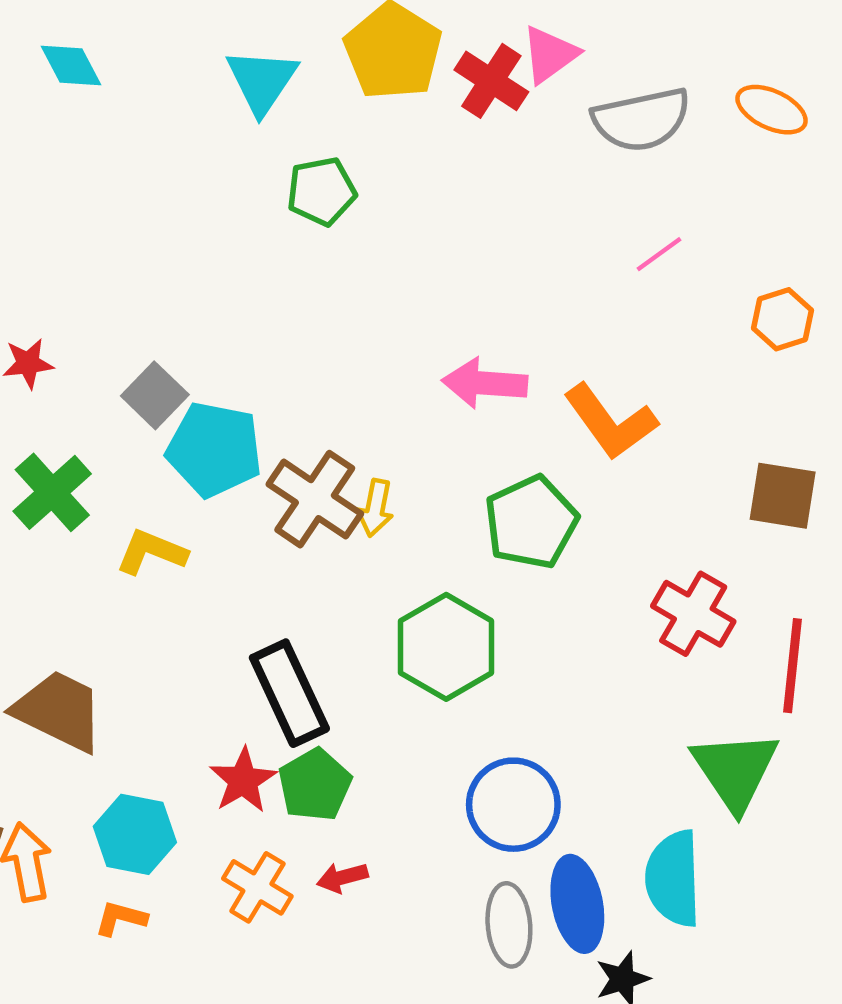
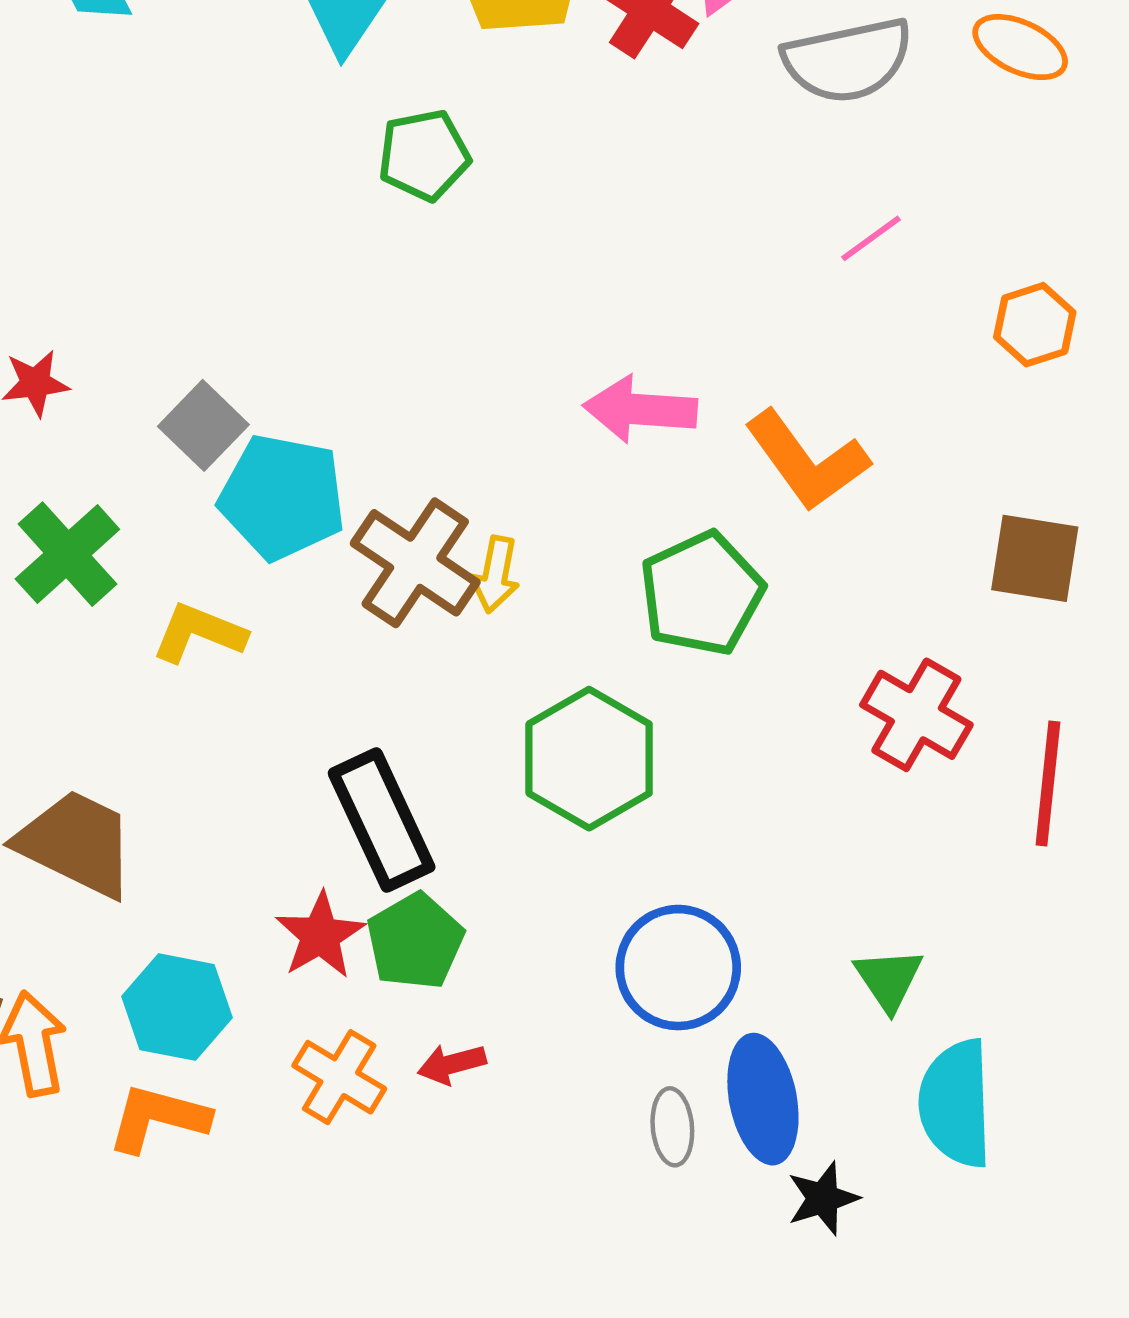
green triangle: (735, 770) -> (889, 979), moved, size x0.6
cyan semicircle: (673, 879) -> (956, 1103), moved
orange L-shape: (121, 918) -> (158, 1118), size x1.5
gray ellipse: (509, 925) -> (672, 1127), size x0.7

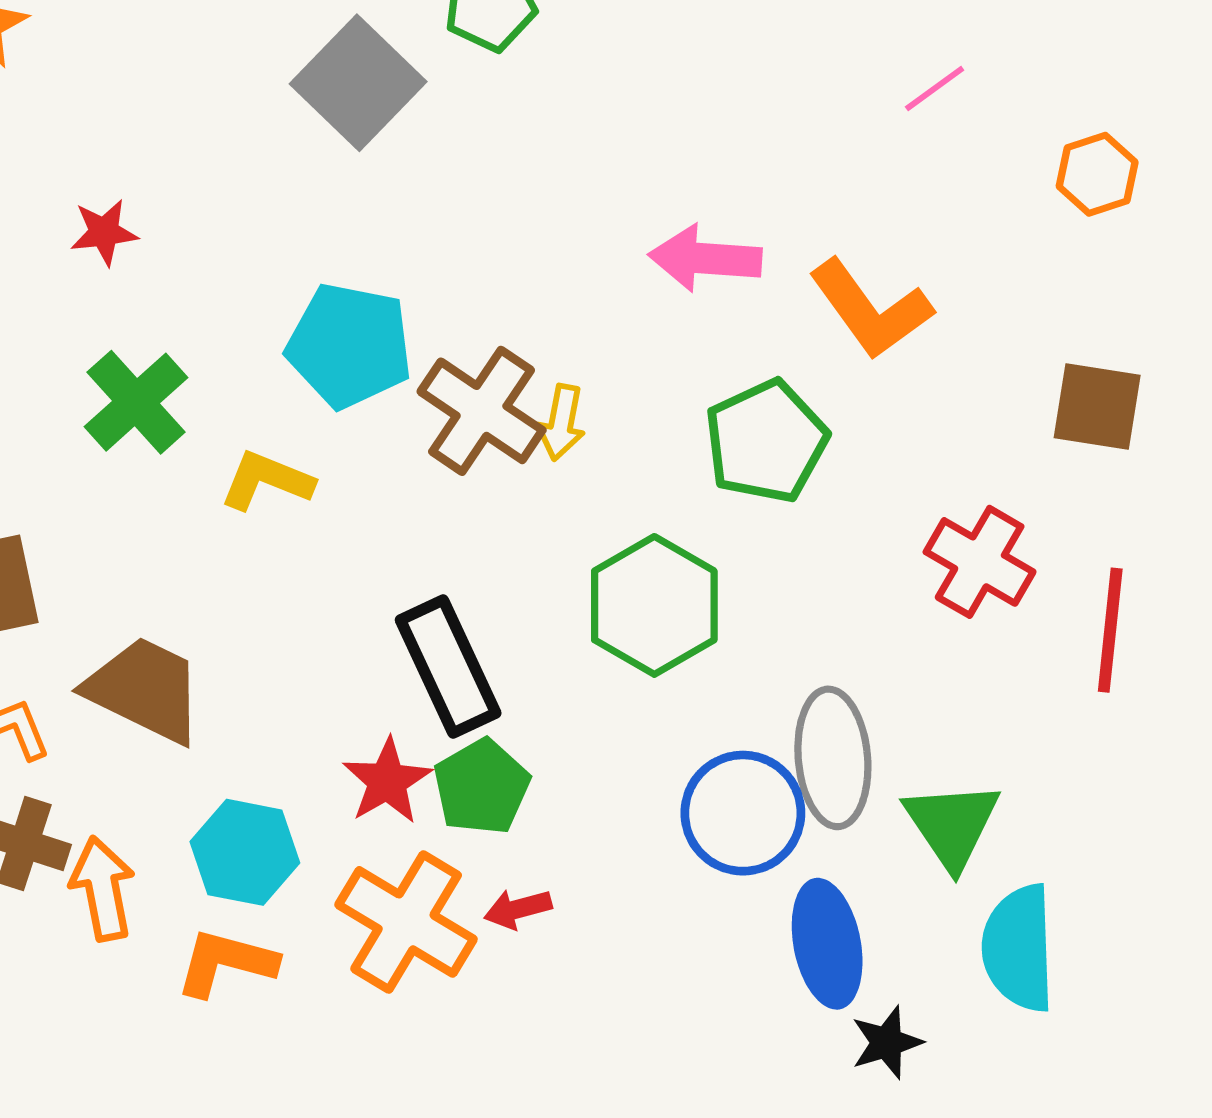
gray square: (203, 425) -> (358, 83), moved, size x1.5
green triangle: (889, 979) -> (952, 825), size x1.4
orange cross: (339, 1077) -> (406, 922), size x1.5
gray ellipse: (672, 1127) -> (833, 758), moved, size x1.8

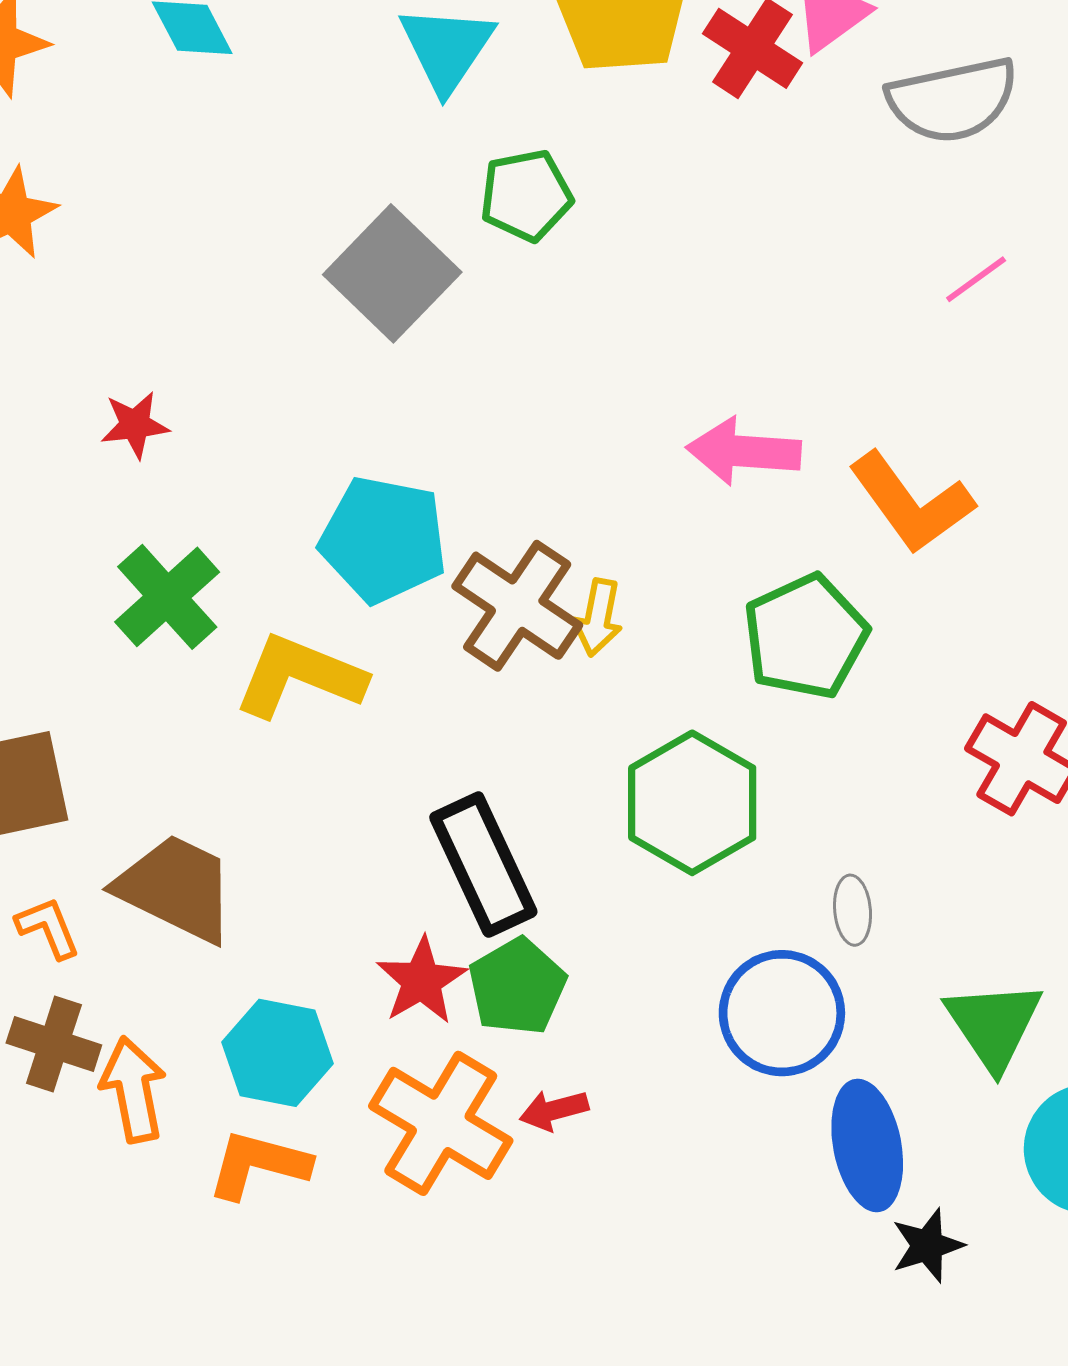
yellow L-shape: (267, 481) -> (300, 676), size x1.4
gray ellipse: (833, 758) -> (853, 910), moved, size x0.5

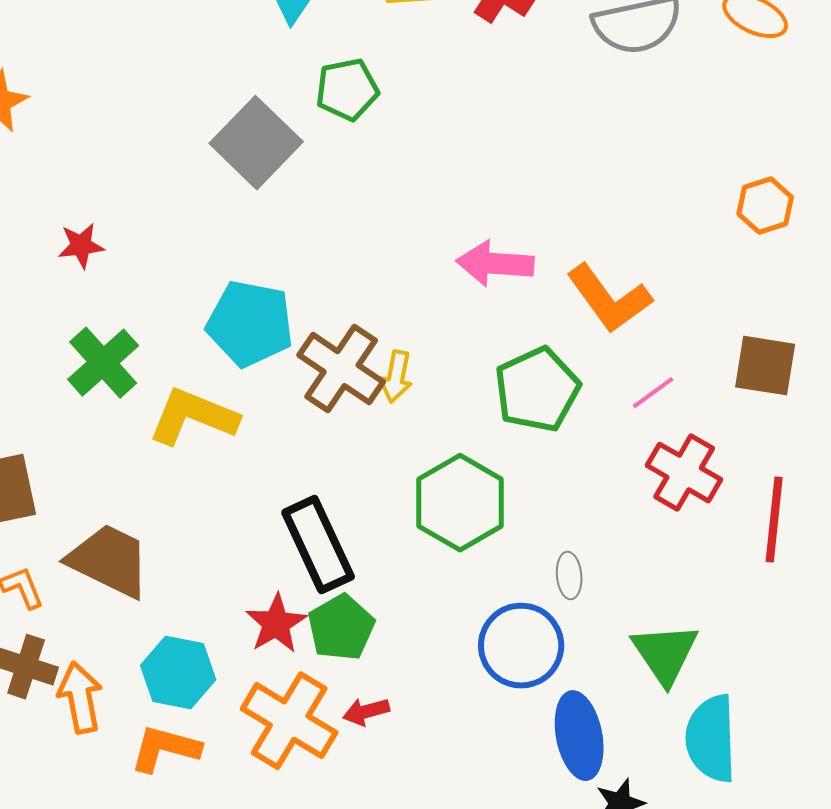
pink line: (976, 279) -> (653, 393), moved

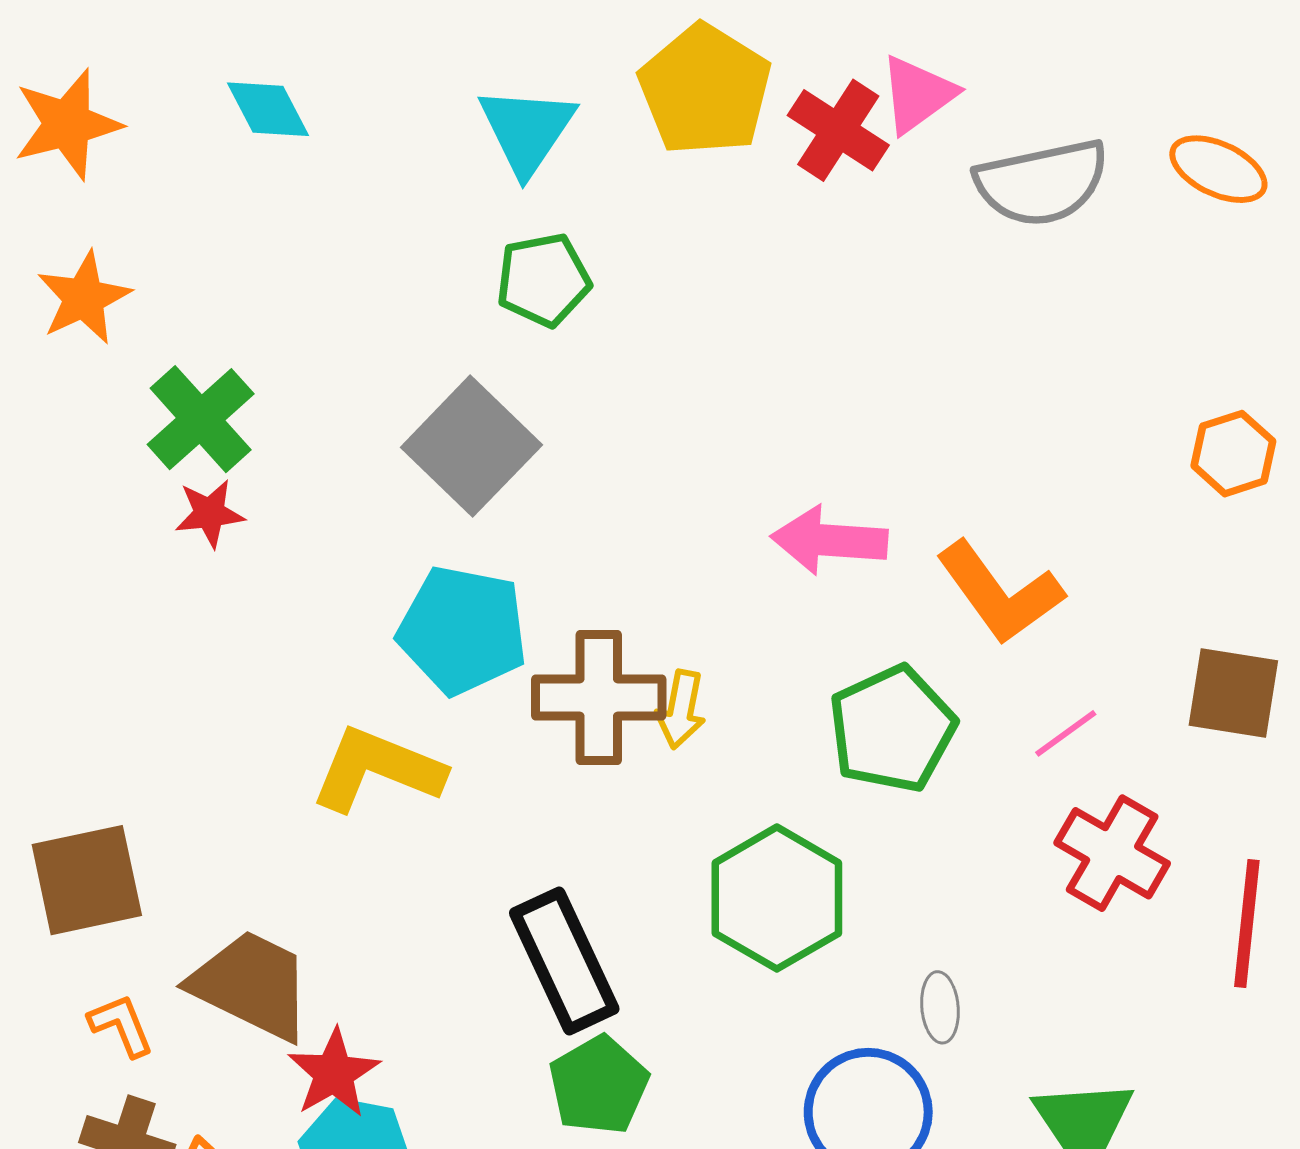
green pentagon: (347, 90) -> (543, 280), moved
gray square: (256, 143) -> (471, 446), moved
green cross: (103, 363) -> (201, 419), moved
brown cross: (341, 369) -> (599, 698), turned -34
red star: (276, 624) -> (334, 1073), moved

